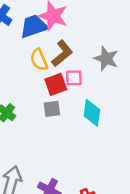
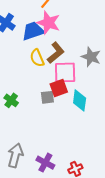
pink square: (74, 78) -> (65, 72), size x1.6
red square: (56, 84) -> (59, 88), moved

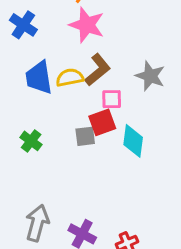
blue trapezoid: (33, 31) -> (39, 78), moved, turned -80
yellow semicircle: (37, 58) -> (70, 78), turned 102
pink square: (65, 72) -> (112, 99), size x0.6

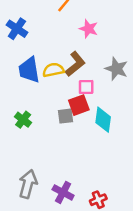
pink star: (87, 25) -> (89, 29), moved, size x0.7

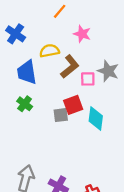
yellow semicircle: (53, 70) -> (49, 51), moved
pink square: (86, 87) -> (88, 79), moved
green cross: (23, 120) -> (25, 104), moved

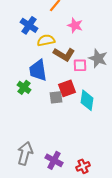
blue cross: (16, 34) -> (29, 25), moved
brown L-shape: (70, 67) -> (64, 54), turned 70
blue trapezoid: (27, 72) -> (38, 70), moved

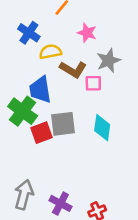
gray star: (98, 58) -> (109, 61), moved, turned 30
green cross: (24, 87) -> (23, 111), size x1.6
red square: (67, 88) -> (42, 133), moved
gray square: (56, 97) -> (63, 124), size x1.5

